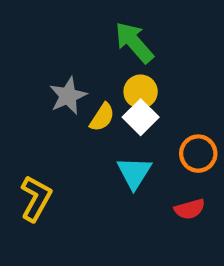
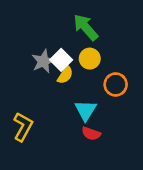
white square: (141, 117) -> (61, 60), moved
orange circle: (198, 154) -> (116, 84), moved
red semicircle: (190, 209) -> (91, 134), moved, turned 36

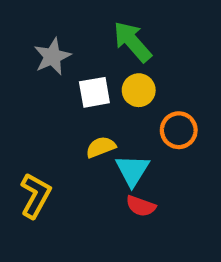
white square: (61, 60) -> (94, 92), turned 35
gray star: (43, 61) -> (52, 56), moved
yellow semicircle: (65, 75) -> (101, 147), moved, turned -144

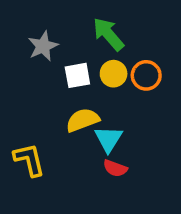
orange circle: (179, 130) -> (146, 75), moved
yellow semicircle: (101, 147) -> (83, 120), size x1.4
yellow L-shape: (35, 195) -> (29, 160), turned -42

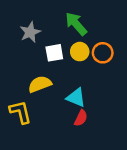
yellow semicircle: (83, 120) -> (40, 84), moved
cyan triangle: (108, 139) -> (76, 98), turned -40
red semicircle: (115, 168) -> (81, 118), turned -84

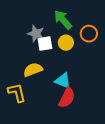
gray star: (30, 32) -> (36, 34), moved, turned -30
orange circle: (103, 53) -> (89, 34), moved
red semicircle: (81, 118) -> (67, 98), size x1.5

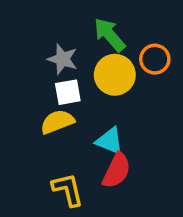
yellow circle: (66, 43) -> (115, 75), size x1.5
white square: (45, 44) -> (68, 92), moved
yellow L-shape: (17, 93) -> (68, 190), moved

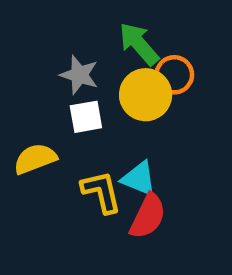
orange circle: (155, 59) -> (174, 75), moved
yellow semicircle: (57, 122) -> (35, 159), moved
yellow L-shape: (68, 190) -> (101, 192), moved

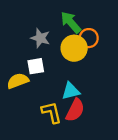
white square: (86, 117) -> (36, 66), moved
cyan triangle: (139, 179) -> (71, 91), turned -36
yellow L-shape: (101, 192) -> (52, 112), moved

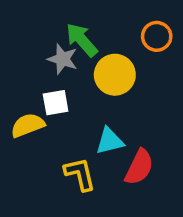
green arrow: (71, 22) -> (82, 40), moved
orange circle: (89, 38) -> (157, 36), moved
red semicircle: (75, 110) -> (139, 167), moved

